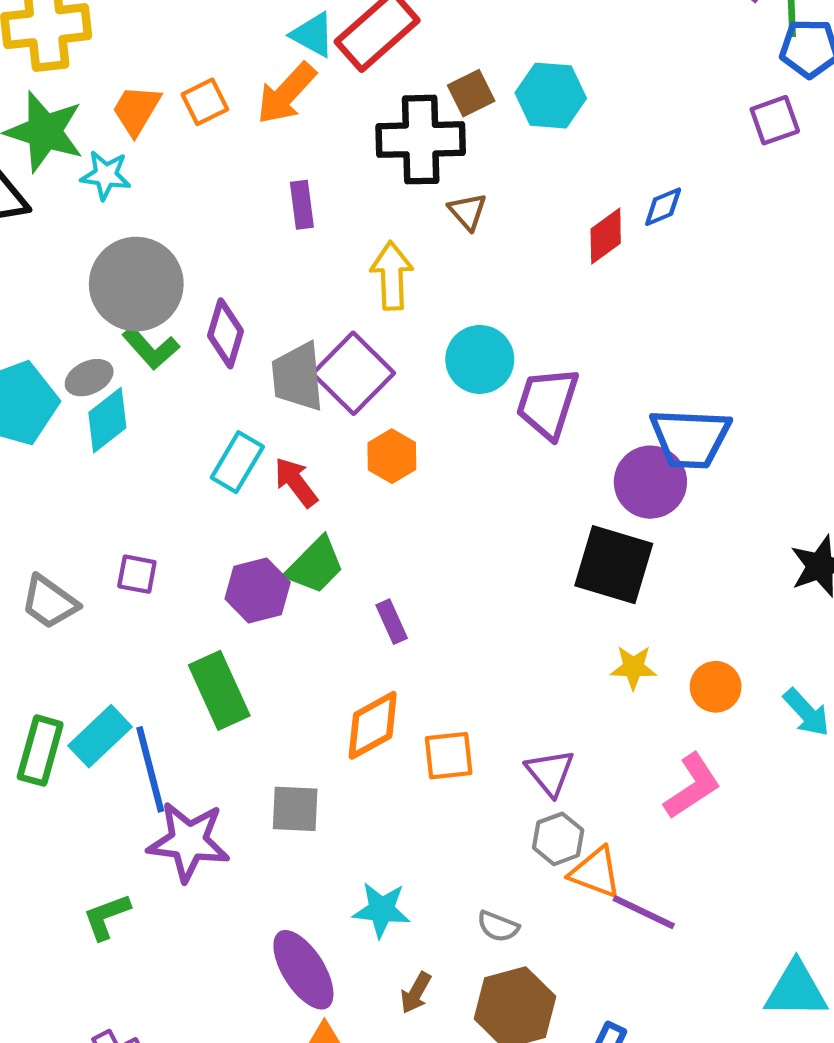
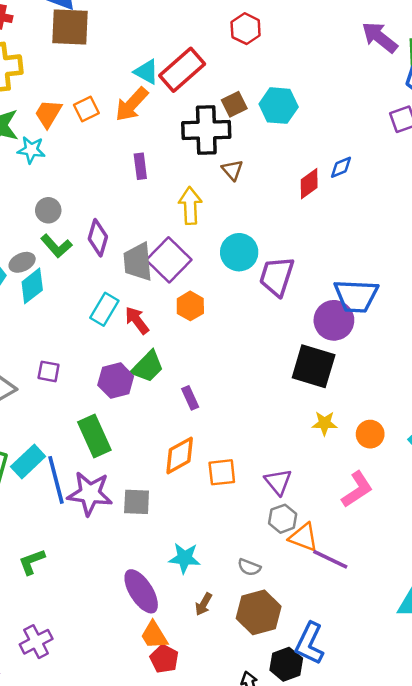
gray circle: (136, 284) -> (48, 210), size x0.5
purple star: (189, 842) -> (90, 493), moved

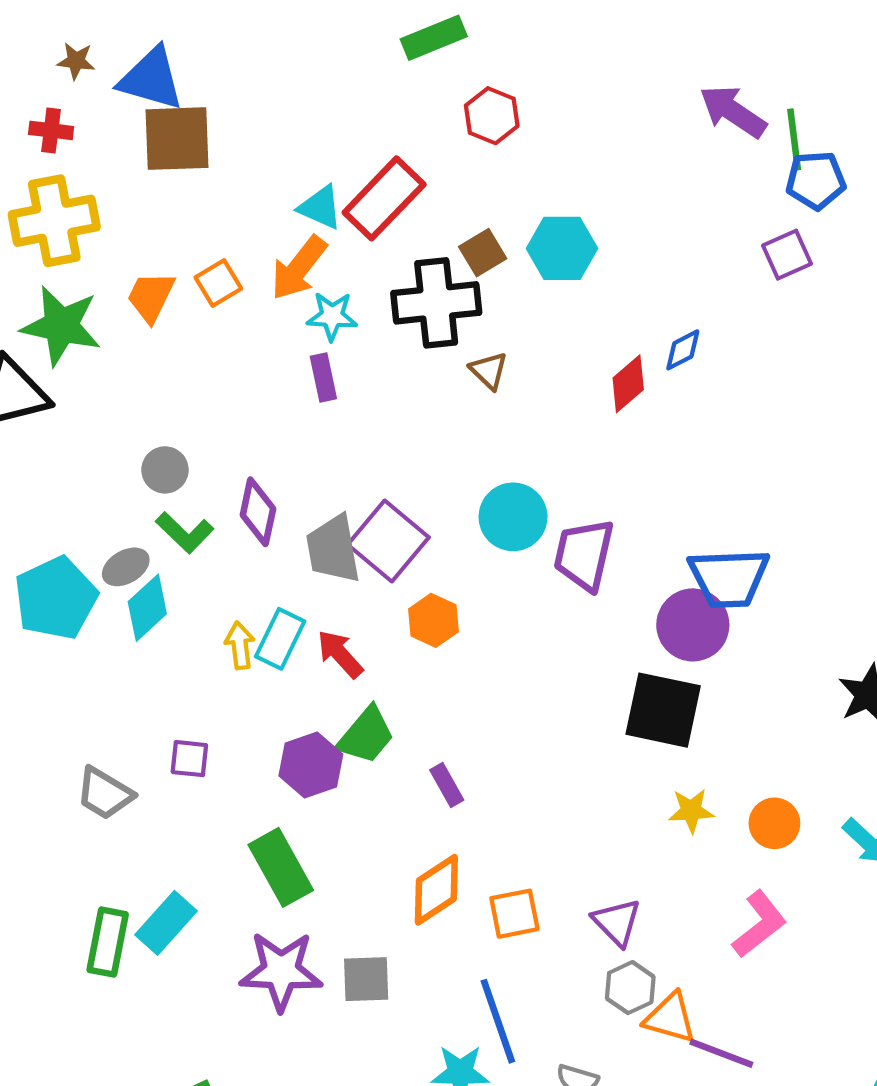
cyan star: (31, 150) -> (332, 316), moved
yellow arrow: (190, 206) -> (240, 645), moved, size x0.7
blue line: (56, 480) -> (498, 1021), moved

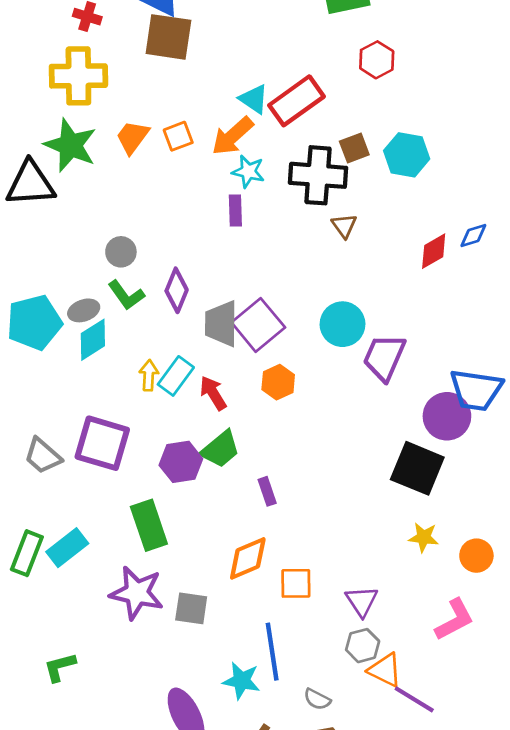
purple square: (189, 759) -> (102, 443), size x2.0

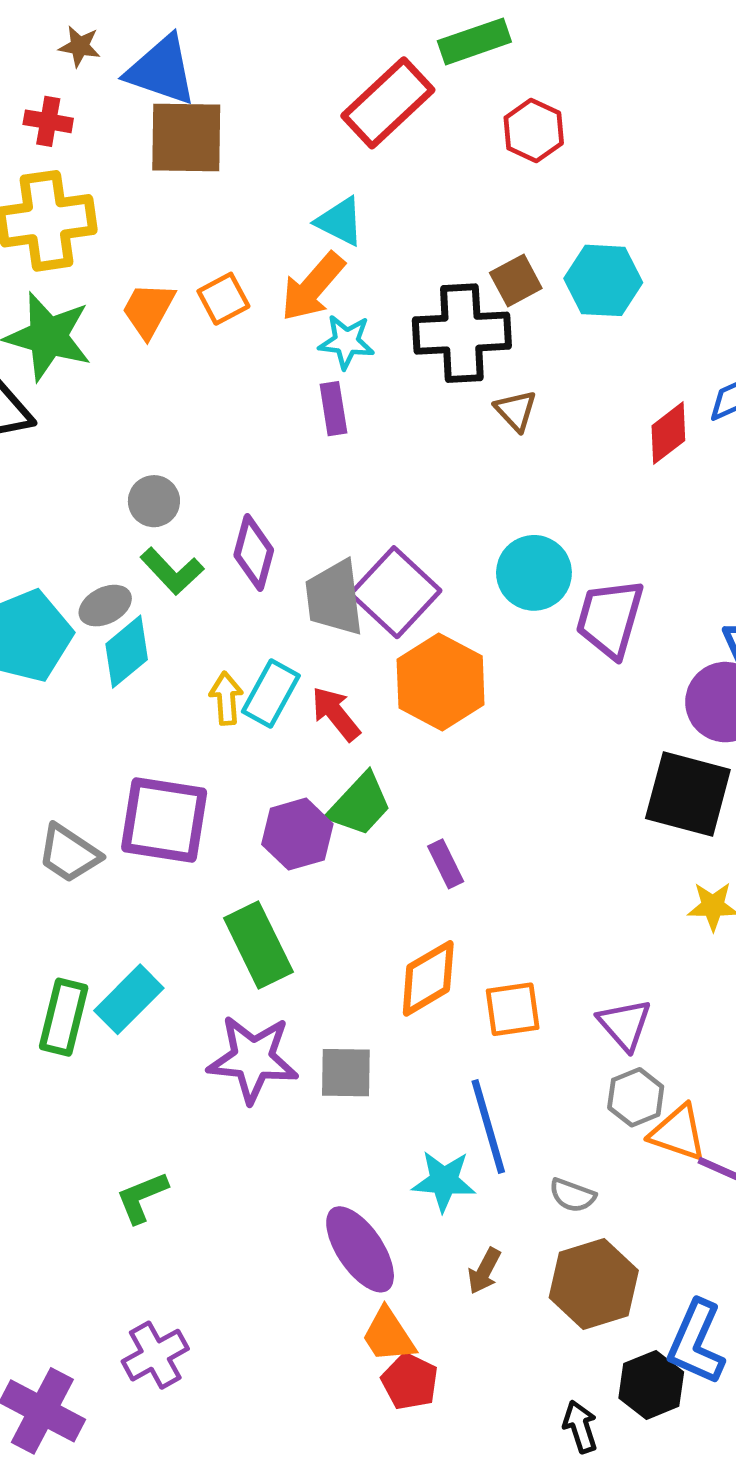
red rectangle: (296, 101) -> (388, 103), moved
orange hexagon: (278, 382) -> (441, 682), size x1.6

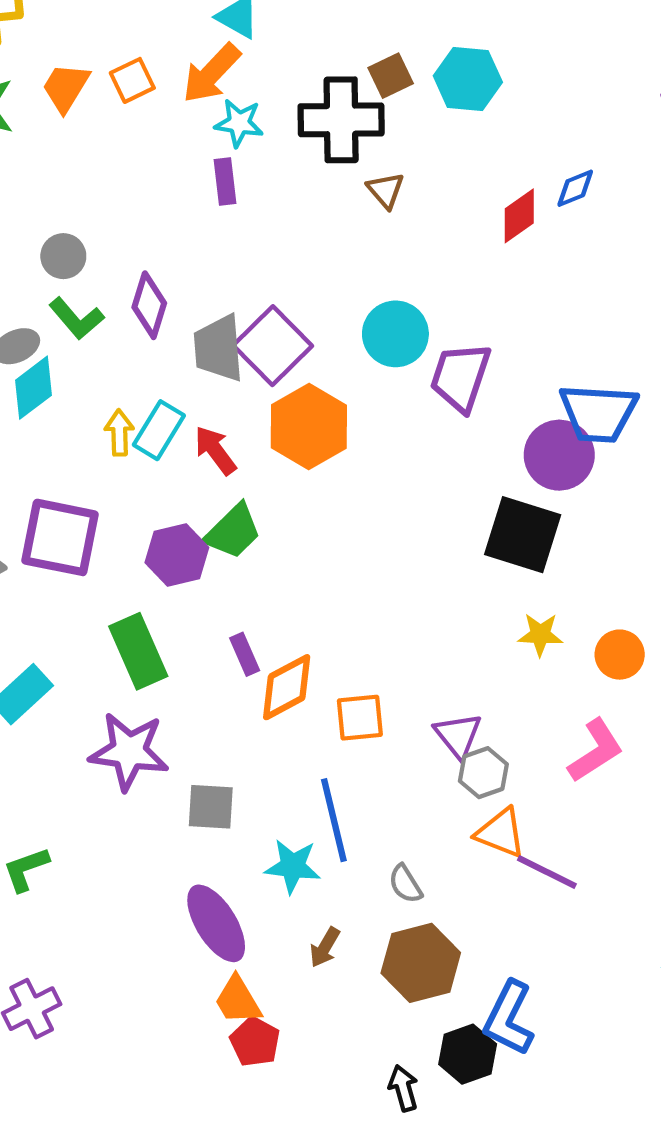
purple rectangle: (446, 864) -> (245, 654), moved
gray square: (346, 1073) -> (211, 807), moved
gray hexagon: (636, 1097) -> (483, 773), moved
gray semicircle: (572, 1195) -> (405, 884), turned 36

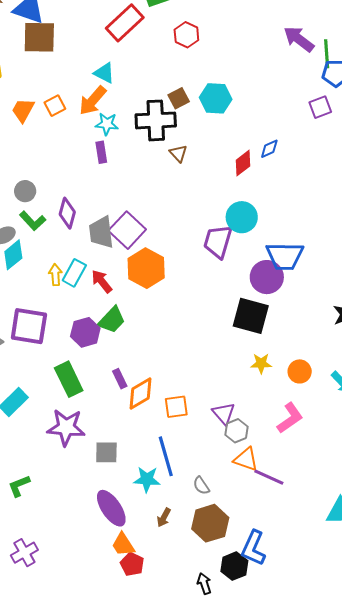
cyan circle: (395, 334) -> (242, 217), moved

